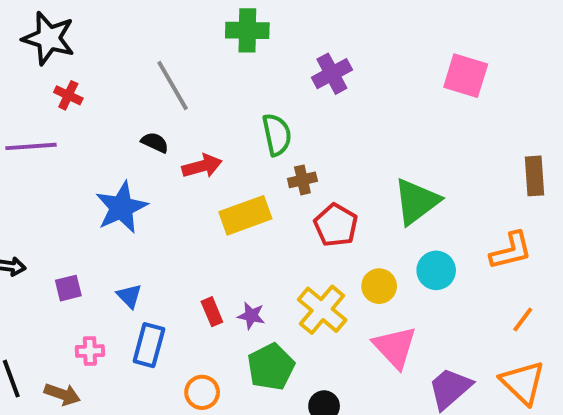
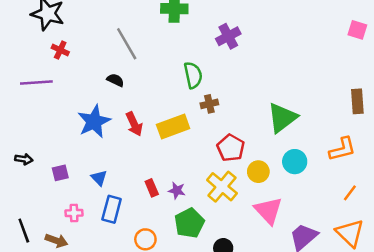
pink square: (466, 76) -> (357, 30), moved, size x0.7
red arrow: (202, 166) -> (134, 124), moved, turned 80
red pentagon: (336, 225) -> (231, 148), moved

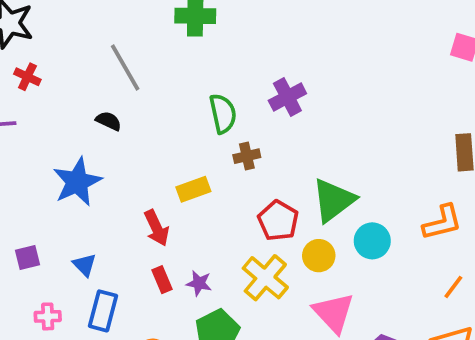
purple cross: (228, 36) -> (287, 97), moved
green triangle: (282, 118) -> (334, 200), moved
red arrow: (134, 124) -> (156, 228), moved
yellow rectangle: (173, 126) -> (193, 189), size x0.7

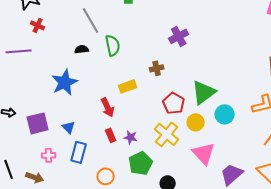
green semicircle: (223, 114) -> (113, 45), moved
black semicircle: (109, 121) -> (82, 49), turned -32
purple square: (27, 257) -> (38, 123), size x1.6

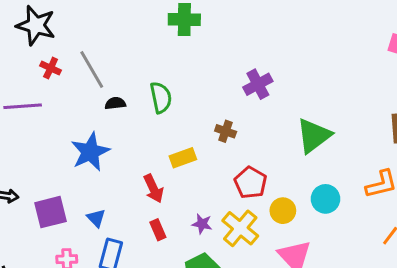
gray line: (91, 20) -> (92, 70), moved
brown cross: (157, 68) -> (226, 131), turned 32
green triangle: (204, 92) -> (314, 136), moved
purple star: (131, 137) -> (202, 224), moved

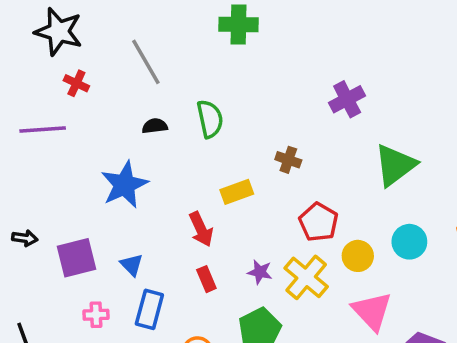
gray line: (92, 70) -> (146, 62), moved
purple cross: (258, 84) -> (347, 99), moved

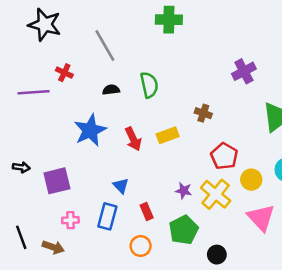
red cross: (76, 83) -> (64, 73), moved
red arrow: (201, 229) -> (133, 139), moved
blue triangle: (132, 265) -> (121, 186), moved
red rectangle: (206, 279) -> (147, 212), moved

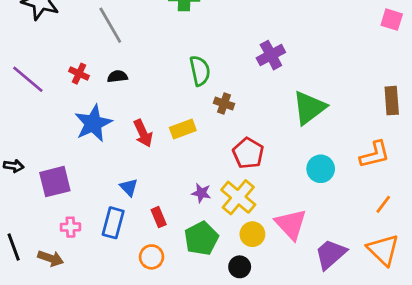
red cross: (64, 73) -> (79, 74), moved
green semicircle: (149, 85) -> (200, 71), moved
purple line: (34, 92) -> (28, 79), turned 44
yellow circle: (251, 180) -> (252, 234), moved

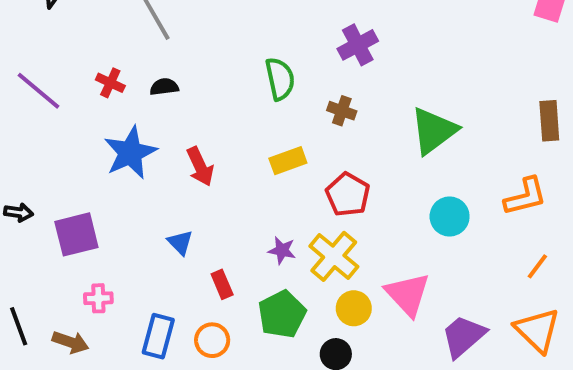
purple cross: (271, 55) -> (358, 45), moved
brown cross: (224, 103) -> (342, 111), moved
yellow rectangle: (183, 129) -> (288, 161), moved
blue rectangle: (113, 223) -> (158, 336), moved

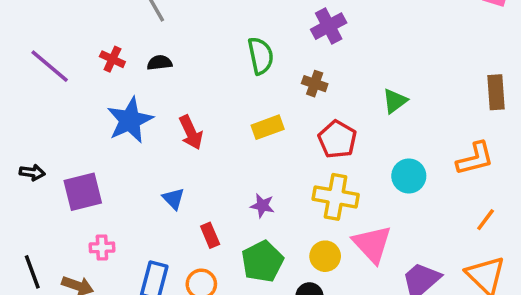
green triangle: (434, 131) -> (395, 101), size x0.6
red pentagon: (348, 195) -> (337, 139), moved
yellow cross: (334, 256) -> (336, 197), moved, turned -30

